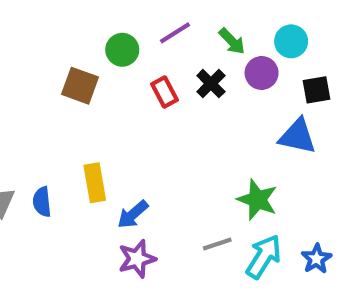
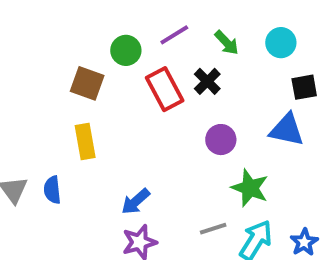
purple circle: (262, 73) -> (221, 140), moved
red rectangle: (164, 92) -> (165, 89), size x1.5
yellow rectangle: (95, 183) -> (85, 141), moved

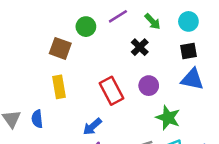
black square: (304, 87) -> (188, 51), moved
red rectangle: (165, 89) -> (112, 91), moved

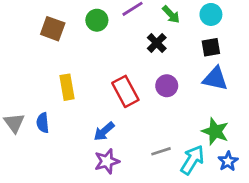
brown square: (60, 48) -> (53, 29), moved
green star: (168, 118) -> (215, 131), moved

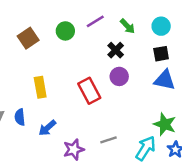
brown square: (53, 29) -> (28, 38), turned 36
purple circle: (167, 86) -> (119, 76), moved
blue arrow: (104, 131) -> (47, 128), moved
gray line: (161, 151) -> (108, 140), moved

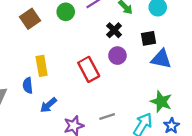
black square: (161, 54) -> (149, 38), moved
blue semicircle: (20, 117) -> (28, 85), moved

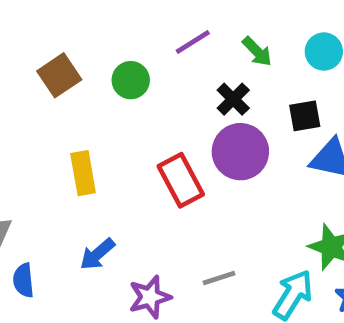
green circle: (66, 12) -> (131, 80), moved
purple circle: (117, 56) -> (240, 152), size x1.5
blue semicircle: (28, 85) -> (23, 280), moved

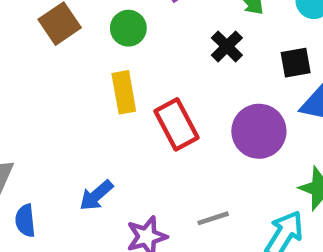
purple circle: (240, 152) -> (259, 131), moved
yellow rectangle: (83, 173) -> (124, 92), moved

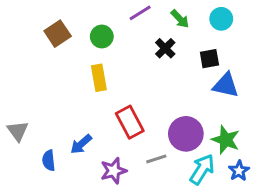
red rectangle: (176, 124) -> (130, 122), moved
purple circle: (259, 131) -> (186, 134), moved
blue semicircle: (25, 221) -> (49, 160), moved

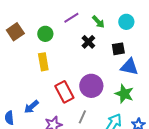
purple circle: (186, 134) -> (91, 86), moved
green star: (226, 140) -> (124, 94), moved
gray line: (156, 159) -> (82, 117), turned -48

